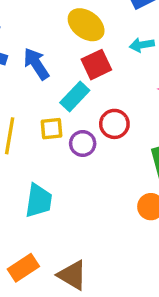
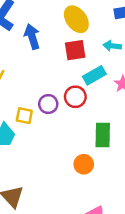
cyan rectangle: (75, 96) -> (94, 75), moved
yellow square: (52, 129) -> (24, 116), moved

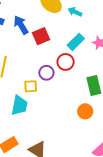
cyan arrow: (112, 46) -> (75, 12), moved, turned 32
red square: (75, 50) -> (41, 36), moved

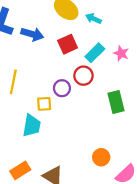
blue arrow: (21, 25) -> (32, 34), turned 138
red square: (41, 36) -> (68, 44), moved
orange circle: (85, 111) -> (101, 157), moved

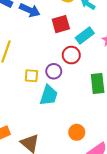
purple circle: (62, 88) -> (54, 71), moved
cyan trapezoid: (32, 126) -> (49, 95), moved

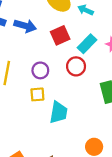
purple circle: (54, 71) -> (40, 70), moved

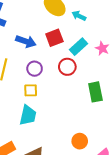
blue arrow: (25, 26) -> (26, 41), moved
cyan trapezoid: (59, 112) -> (28, 115), moved

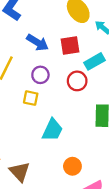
cyan trapezoid: (28, 115) -> (53, 130), moved

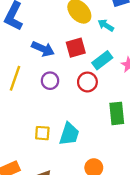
yellow square: (31, 98) -> (42, 133), moved

